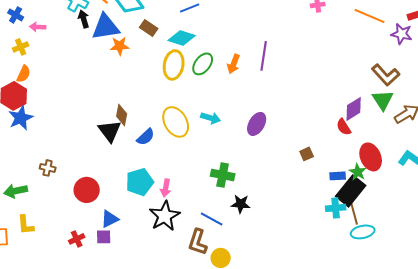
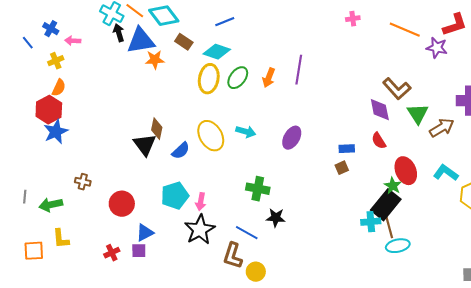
brown L-shape: (386, 75) -> (397, 89), moved
purple diamond: (354, 109) -> (380, 110), moved, turned -70
blue rectangle: (338, 176) -> (347, 149), moved

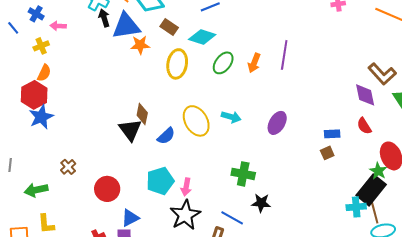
yellow ellipse: (209, 79) -> (177, 64), moved
brown cross: (83, 182) -> (68, 167), turned 35
gray line: (25, 197) -> (10, 165), moved

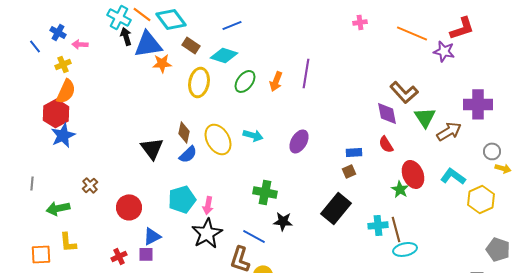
orange semicircle: (44, 73) -> (66, 91), size x1.4
brown diamond: (142, 114) -> (184, 132), moved
black rectangle: (371, 190) -> (336, 208), moved

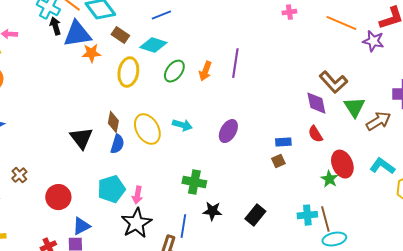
blue semicircle: (188, 154) -> (117, 144), turned -30
black rectangle: (336, 208) -> (255, 215), moved, size x0.7
blue line: (254, 236) -> (183, 226), turned 70

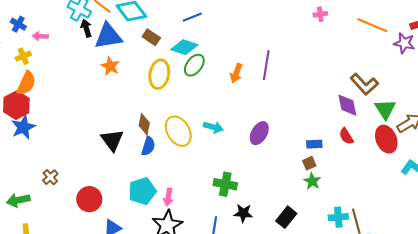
orange star: (91, 53) -> (110, 66), moved, turned 30
green ellipse: (174, 71) -> (194, 65), moved
red ellipse: (342, 164) -> (386, 139), moved
green star: (329, 179) -> (312, 181), moved

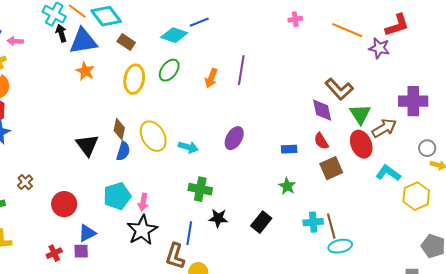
blue line: (192, 17) -> (199, 22), moved
cyan diamond: (184, 47) -> (174, 35), moved
cyan arrow: (213, 127) -> (188, 147), moved
brown square: (309, 163) -> (331, 168), moved, size x1.6

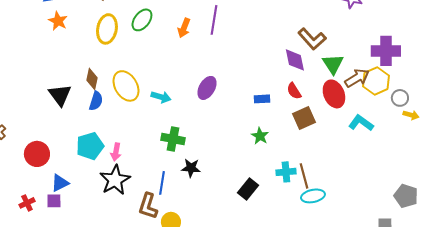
yellow hexagon: (416, 196) -> (376, 81), moved
black rectangle: (261, 222) -> (248, 189), moved

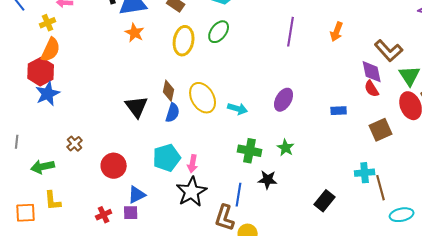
orange arrow: (184, 28) -> (337, 32), moved
red semicircle: (294, 91) -> (372, 89), moved
green star: (260, 136) -> (286, 148), moved
cyan cross: (286, 172) -> (365, 173), moved
cyan ellipse: (313, 196) -> (402, 215), moved

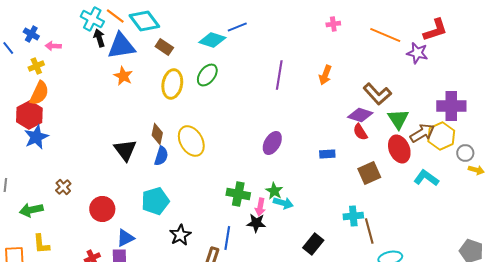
purple diamond: (372, 72) -> (360, 115), turned -60
cyan arrow: (238, 109) -> (283, 203), moved
pink arrow: (193, 164) -> (260, 207), moved
black star: (192, 192) -> (180, 235), size x0.7

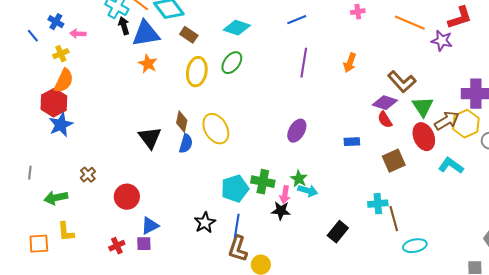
blue line: (237, 27) -> (297, 20), moved
cyan pentagon: (155, 201) -> (235, 189), moved
blue line: (227, 238) -> (237, 226), moved

